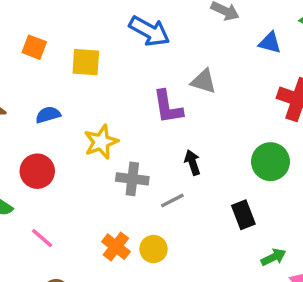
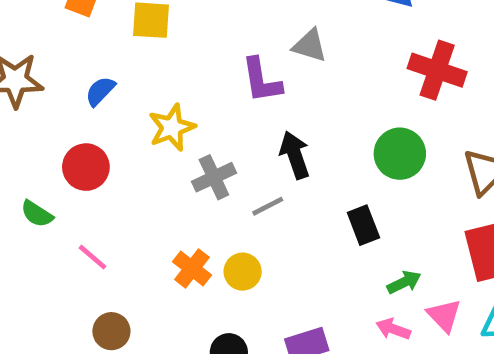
blue semicircle: (48, 115) -> (100, 91), turned -30
black arrow: (192, 162) -> (295, 155), size x1.4
gray cross: (132, 179) -> (214, 177), turned -32

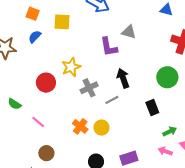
blue semicircle: (100, 91) -> (35, 37), moved
red circle: (86, 167) -> (46, 83), moved

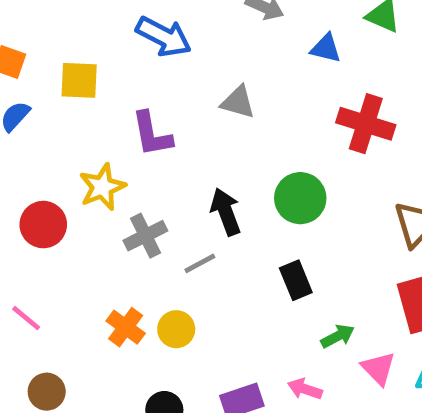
purple L-shape: (109, 47) -> (152, 134), moved
green circle: (167, 77) -> (300, 198), moved
pink arrow: (165, 151) -> (305, 389), moved

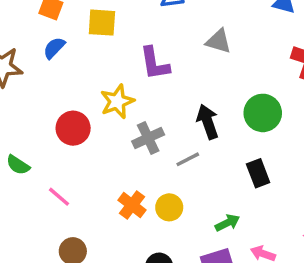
green arrow: (338, 336) -> (227, 223), moved

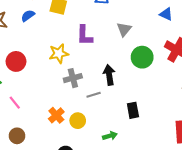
gray triangle: (219, 41) -> (124, 29), turned 42
green circle: (263, 113) -> (142, 57), moved
red circle: (73, 128) -> (16, 61), moved

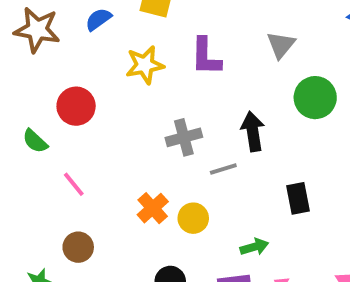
yellow star: (59, 54) -> (145, 65), moved

